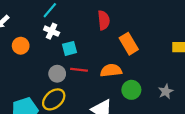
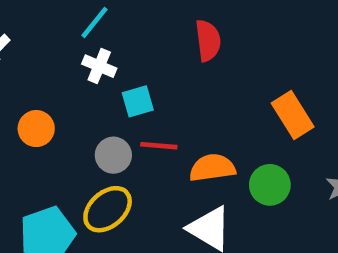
orange rectangle: (129, 44) -> (293, 115), moved
orange circle: (21, 46) -> (36, 129), moved
orange semicircle: (111, 70) -> (212, 168), moved

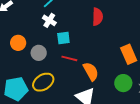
gray circle: (113, 155) -> (39, 53), moved
orange semicircle: (212, 168) -> (91, 71), turned 60
green circle: (270, 185) -> (123, 83), moved

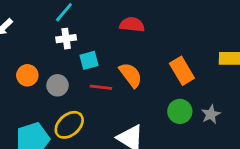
red semicircle: (97, 17) -> (132, 25), turned -78
white cross: (49, 20) -> (66, 39), turned -32
orange semicircle: (91, 71) -> (131, 75), moved

